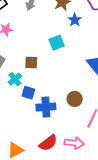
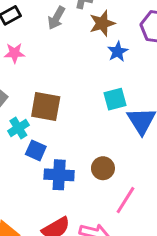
cyan square: (57, 43) -> (115, 99), moved
brown square: (31, 63) -> (46, 106), size x1.5

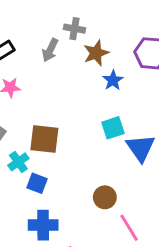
blue cross: (59, 175) -> (43, 225), moved
pink line: (126, 200) -> (129, 228), turned -60

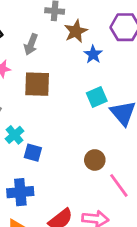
gray arrow: (50, 50) -> (31, 44), moved
brown square: (44, 139) -> (37, 84), moved
blue cross: (43, 225) -> (20, 192), moved

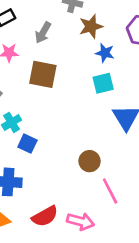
blue star: (93, 54) -> (105, 53), turned -30
cyan square: (97, 97) -> (103, 83), moved

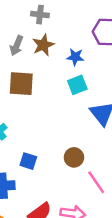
brown star: (91, 26) -> (43, 45), moved
blue square: (27, 144) -> (28, 161), moved

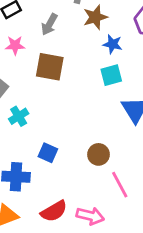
brown star: (43, 45) -> (95, 17), moved

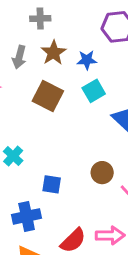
brown star: (95, 17) -> (53, 53), moved
brown square: (50, 67) -> (48, 96), moved, turned 32

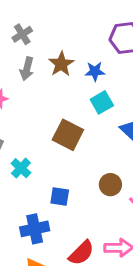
gray cross: (40, 18) -> (22, 34), moved, turned -30
brown square: (48, 96) -> (68, 135), moved

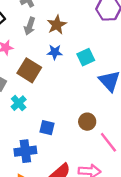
blue star: (95, 71) -> (55, 52), moved
brown square: (68, 135) -> (29, 70), moved

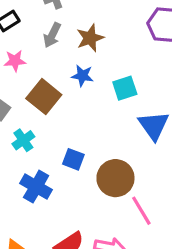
brown circle: (87, 122) -> (115, 178), size x1.5
blue square: (47, 128) -> (73, 159), moved
blue cross: (25, 151) -> (36, 187), moved, turned 30

